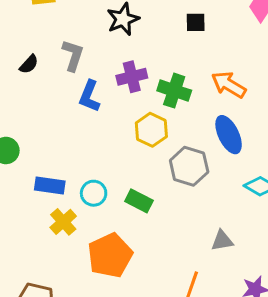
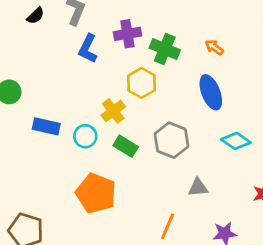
orange arrow: (229, 85) -> (214, 47), size x0.6
gray hexagon: (189, 166) -> (171, 140), moved
yellow cross: (63, 222) -> (113, 111), moved
orange pentagon: (110, 255) -> (96, 193), turned -30

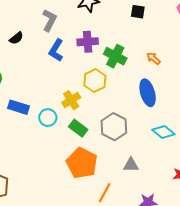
black semicircle: (36, 16) -> (16, 38), moved
orange pentagon: (96, 193) -> (82, 163), moved

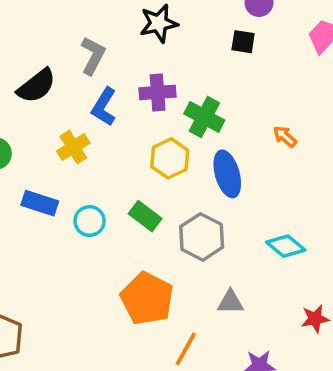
black semicircle: (16, 38) -> (37, 86), size x1.6
orange arrow: (153, 58) -> (285, 137), moved
blue ellipse: (148, 93) -> (227, 174), moved
yellow cross: (71, 100) -> (73, 147), moved
green rectangle: (78, 128) -> (145, 216), moved

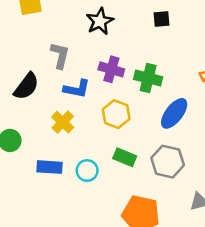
purple cross: (158, 92) -> (111, 69), turned 35
blue L-shape: (104, 107) -> (77, 89), turned -96
yellow hexagon: (170, 158) -> (116, 114), moved
blue ellipse: (227, 174) -> (174, 113), turned 68

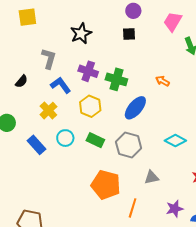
black semicircle: (26, 86) -> (21, 81), size x0.6
blue L-shape: (77, 89) -> (61, 85), turned -140
blue rectangle: (49, 167) -> (36, 145), turned 42
cyan circle: (87, 171) -> (65, 138), moved

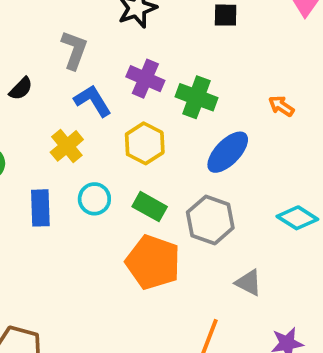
blue rectangle: (36, 145) -> (40, 208), turned 36
gray triangle: (152, 177) -> (249, 283), turned 35
orange pentagon: (106, 185) -> (153, 262), moved

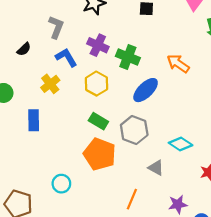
orange arrow: (281, 106) -> (178, 64), size x1.5
cyan circle: (94, 199) -> (61, 184), moved
cyan diamond: (297, 218) -> (181, 144), moved

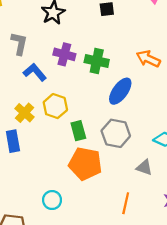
yellow cross: (50, 84) -> (25, 113), moved
yellow hexagon: (96, 84) -> (55, 106), moved
green rectangle: (98, 121) -> (78, 131), turned 54

